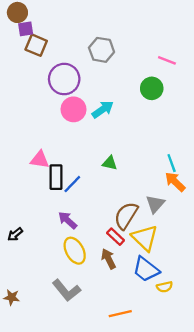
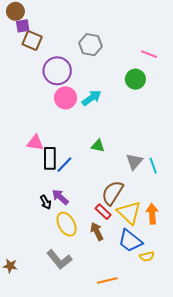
cyan line: (172, 163) -> (153, 166), moved
orange arrow: (175, 182) -> (152, 214), moved, turned 42
gray triangle: (155, 204) -> (134, 162), moved
black arrow: (15, 234) -> (46, 202), moved, turned -80

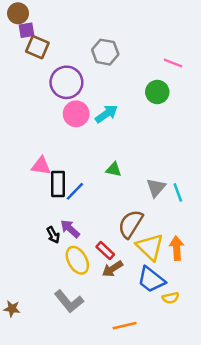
red rectangle: (103, 212) -> (105, 251), moved
brown arrow: (97, 231) -> (112, 269), turned -96

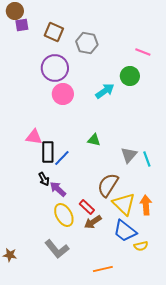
brown square: (37, 47) -> (54, 32), moved
cyan arrow: (106, 114) -> (105, 91), moved
black arrow: (53, 235) -> (44, 179), moved

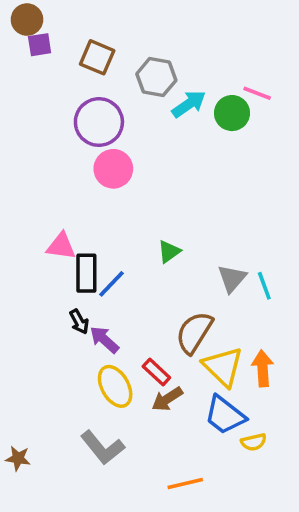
green circle: (130, 76) -> (232, 113), moved
cyan arrow: (105, 91) -> (189, 104), moved
green triangle: (94, 140) -> (169, 252), turned -48

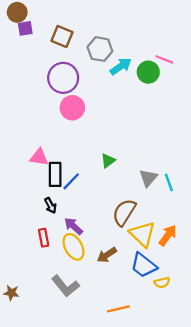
purple arrow: (104, 340) -> (74, 226), moved
orange arrow: (263, 368) -> (168, 235), turned 40
red rectangle: (156, 372) -> (44, 238), moved, turned 36

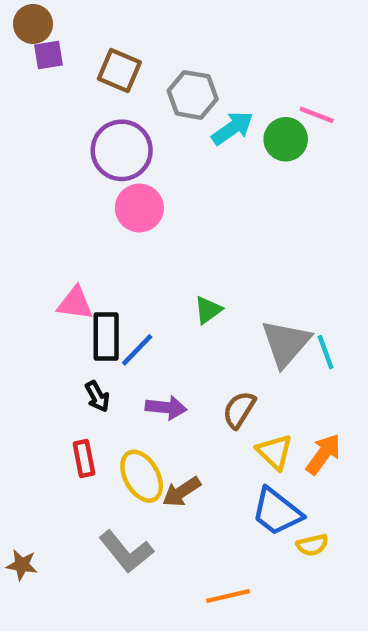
gray triangle: (148, 178) -> (286, 343), size x1.4
brown semicircle: (124, 212) -> (239, 410), size x0.7
purple arrow: (74, 226) -> (166, 408), moved, turned 144
yellow triangle: (142, 234) -> (275, 452), size x0.7
brown arrow: (107, 255) -> (181, 492), moved

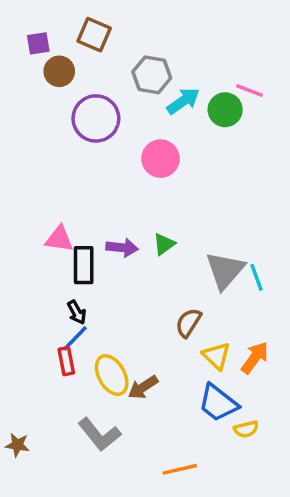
brown circle: (33, 24) -> (59, 71), moved
brown square: (119, 71) -> (94, 35), moved
pink circle: (139, 208) -> (160, 159), moved
blue line: (137, 350) -> (75, 338), moved
purple arrow: (166, 408) -> (122, 248), moved

